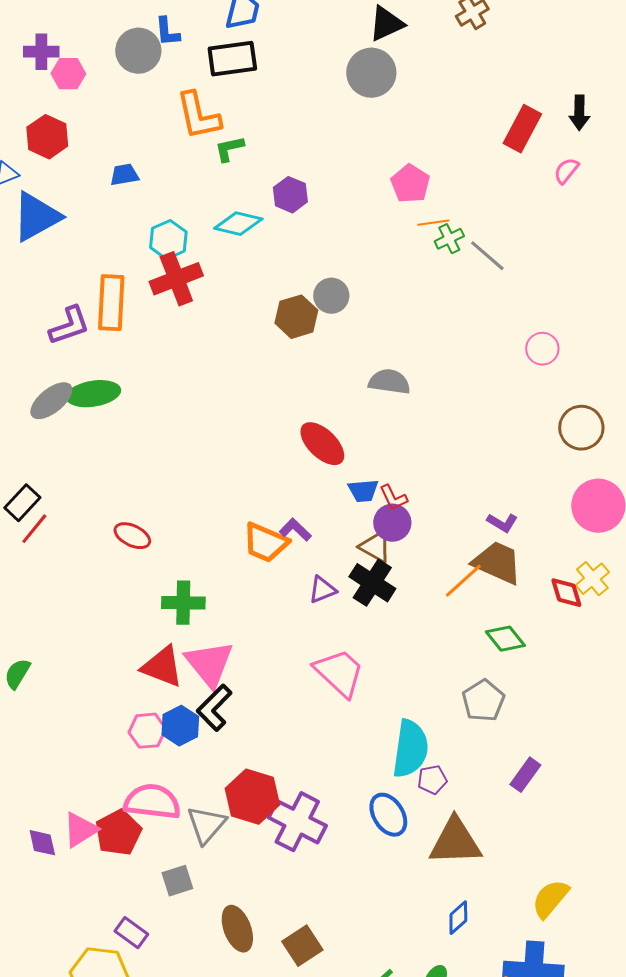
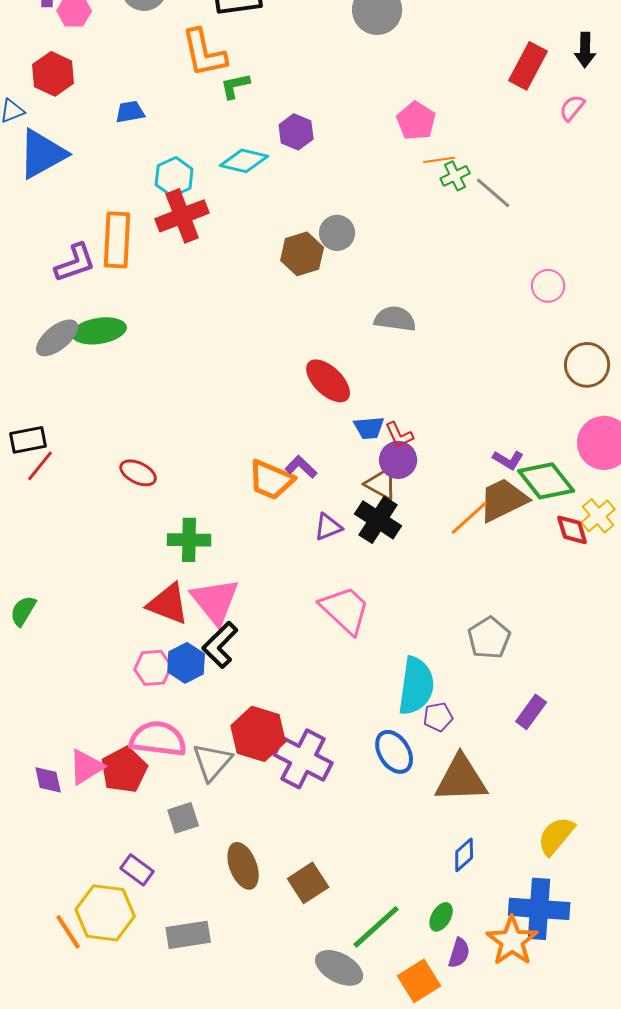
black rectangle: (22, 503) -> (28, 440), turned 36
brown trapezoid: (497, 563) -> (503, 500), turned -50
green diamond: (505, 639) -> (546, 481), moved, size x1.4

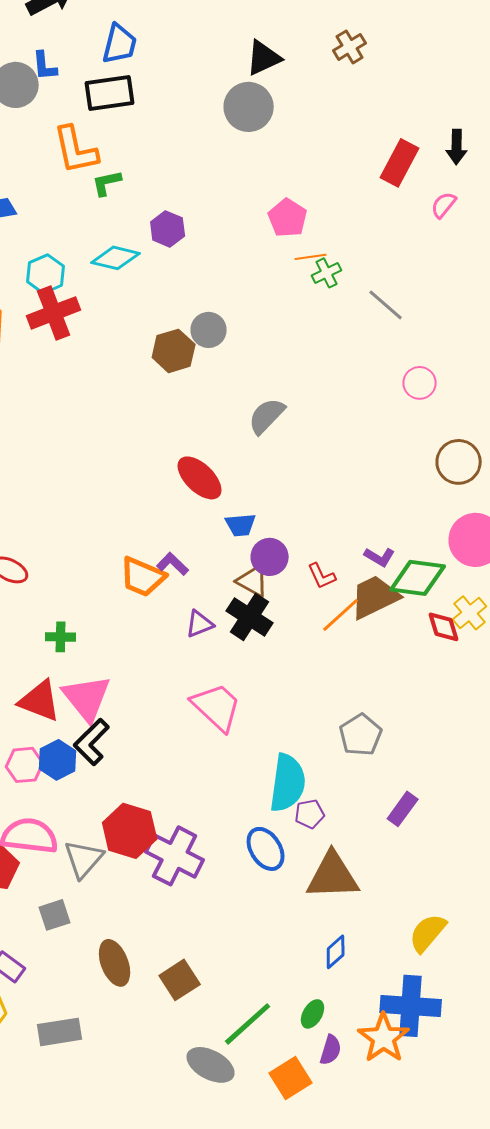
gray line: (493, 193) -> (386, 305), moved
gray semicircle: (395, 319) -> (267, 416), turned -54
red L-shape: (399, 435) -> (322, 576), moved
green diamond: (546, 481) -> (418, 578), turned -44
green cross: (189, 540) -> (61, 637), size x0.7

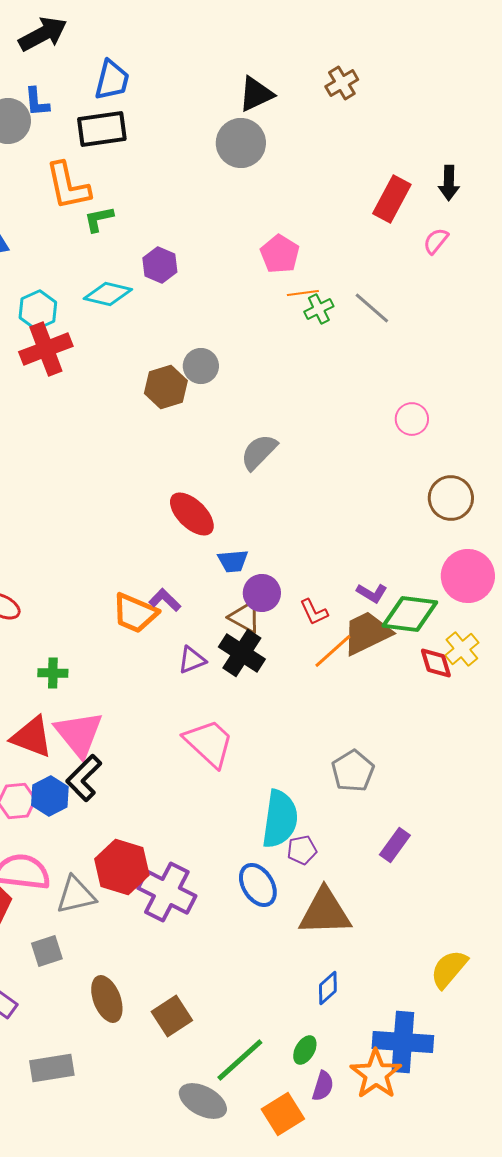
gray line: (386, 305) -> (372, 308), moved
gray triangle: (84, 859) -> (76, 895), turned 36
yellow semicircle: (428, 933) -> (449, 969), moved

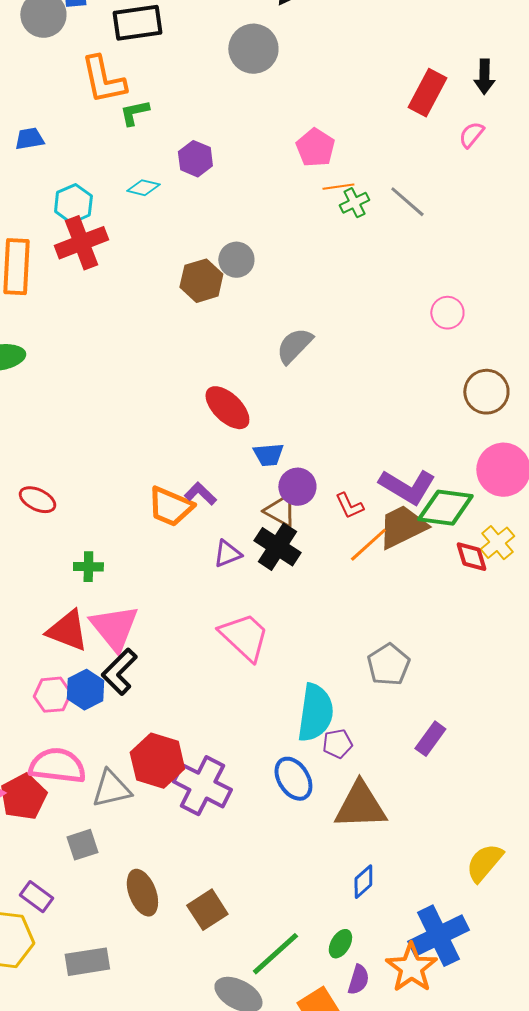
gray circle: (241, 143) -> (253, 49), moved
cyan diamond: (108, 294) -> (143, 188), size x0.7
purple L-shape: (372, 593) -> (407, 487), size x1.8
blue cross: (403, 1042) -> (438, 936), turned -30

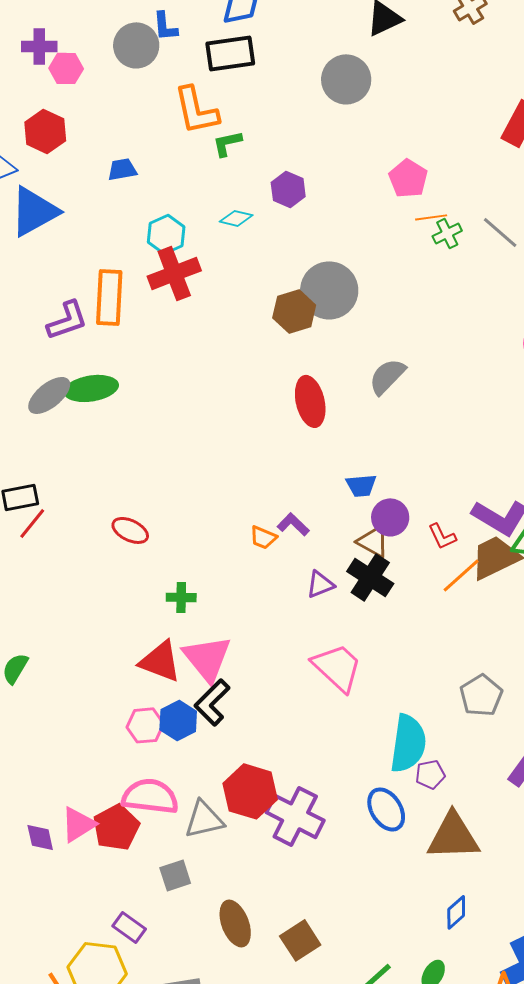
gray circle: (236, 260) -> (329, 290), size x1.6
red ellipse: (227, 408) -> (310, 401), moved, turned 33
orange trapezoid: (170, 507) -> (263, 537), size x0.6

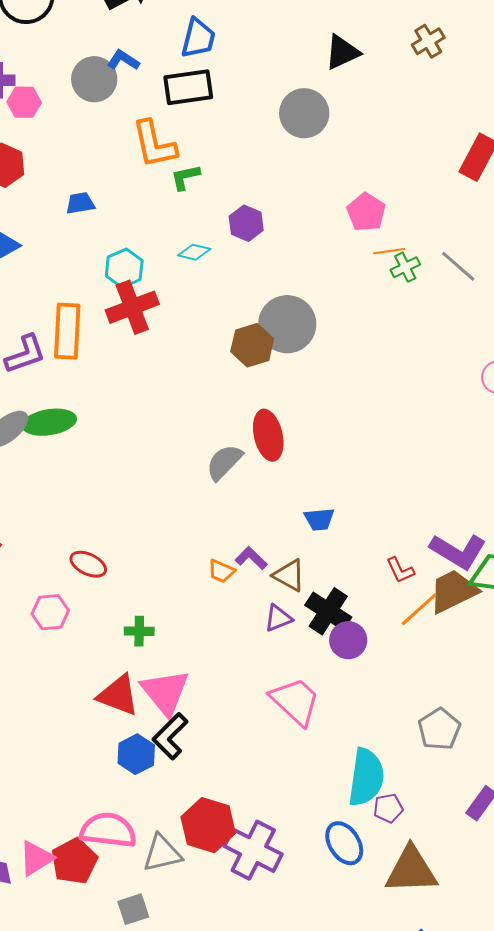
blue L-shape: (165, 26) -> (123, 60), turned 128
gray semicircle: (387, 376) -> (224, 462), moved
purple circle: (390, 517) -> (348, 640), moved
brown triangle: (373, 541) -> (289, 575), moved
pink hexagon: (145, 725) -> (50, 612), moved

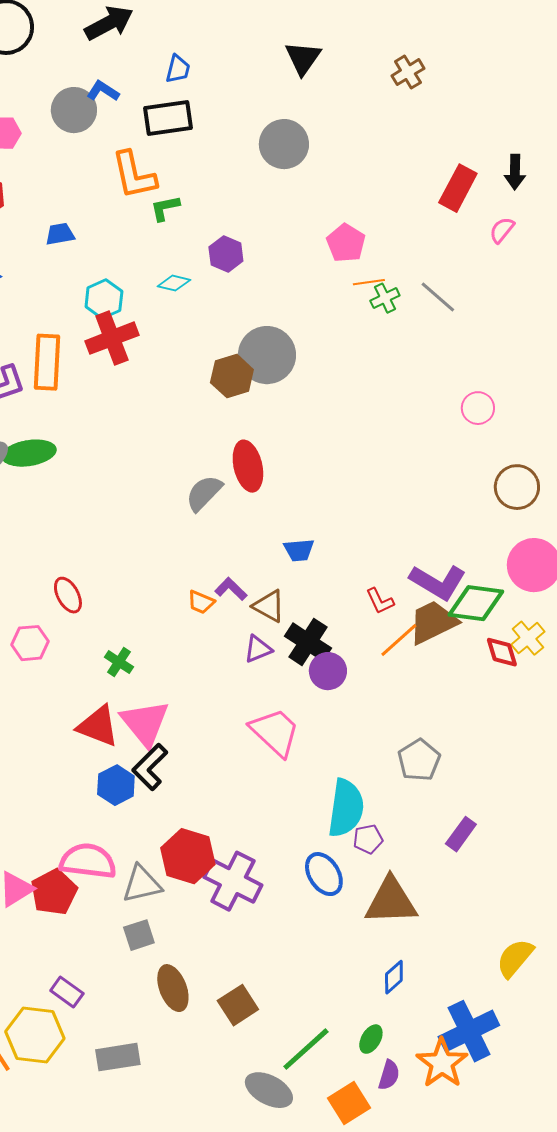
blue trapezoid: (198, 38) -> (178, 69), size x0.7
black triangle: (342, 52) -> (303, 58), moved, turned -30
red ellipse: (88, 564) -> (68, 595), turned 36
green cross: (139, 631) -> (119, 662), turned 32
gray square: (133, 909) -> (139, 935), moved

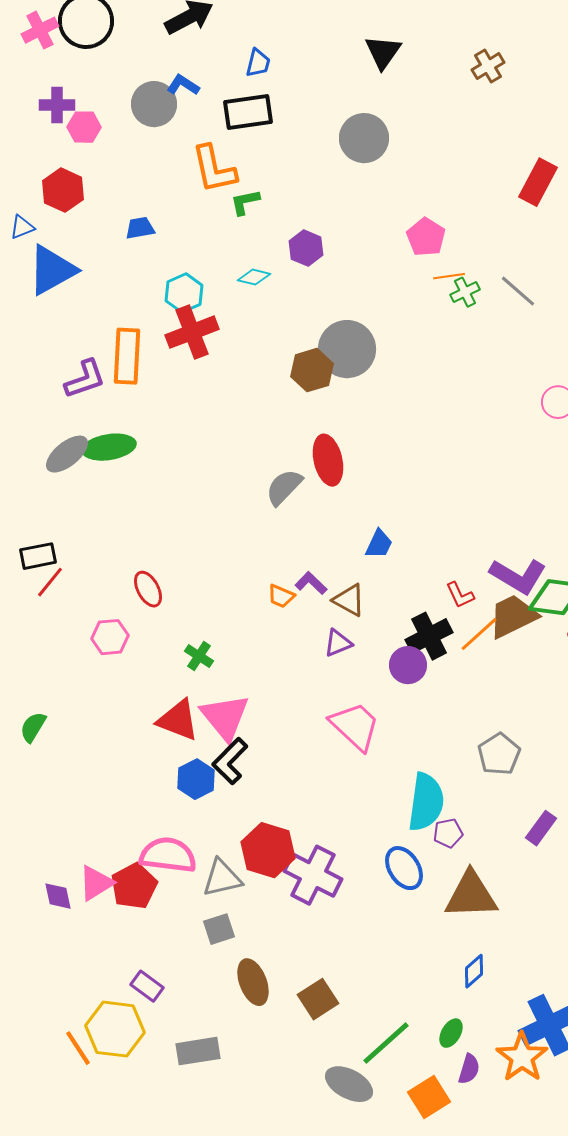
blue trapezoid: (299, 550) -> (379, 544), turned -60
black cross: (308, 642) -> (429, 636), moved, turned 30

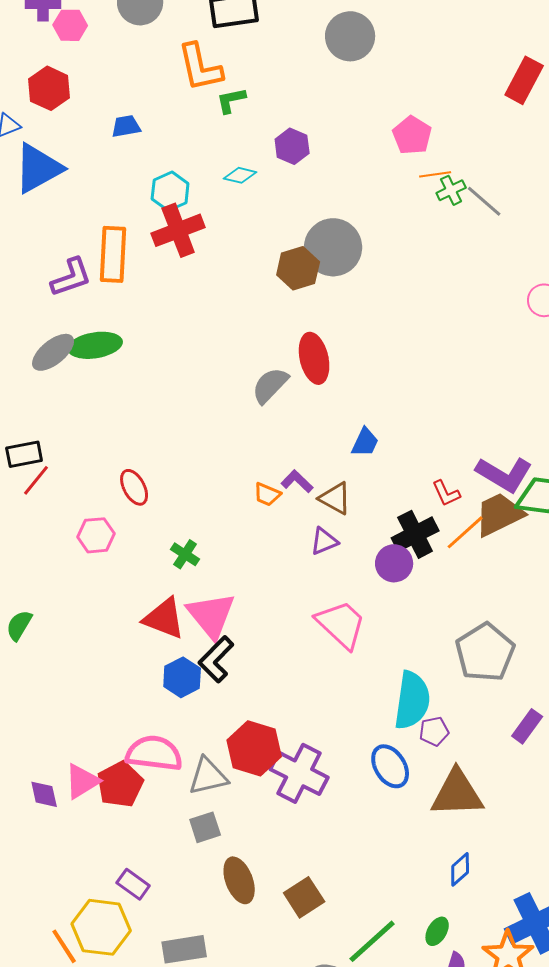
gray line: (518, 291) -> (484, 201), moved
gray pentagon: (499, 754) -> (485, 652), size x1.4

